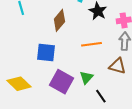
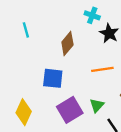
purple square: (61, 82) -> (70, 110), turned 30
yellow diamond: (19, 84) -> (24, 112), turned 70

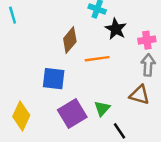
cyan line: (26, 30) -> (13, 15), moved
orange line: (102, 69) -> (97, 59), moved

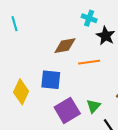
brown diamond: (70, 40) -> (65, 46), turned 40
yellow diamond: (21, 116) -> (21, 92), moved

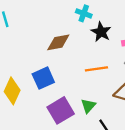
orange line: (89, 62) -> (96, 69), moved
blue square: (51, 80) -> (43, 78), turned -30

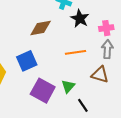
purple square: (61, 110) -> (43, 91), turned -30

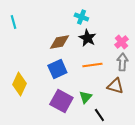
black star: (80, 18) -> (87, 38), moved
pink cross: (106, 28) -> (121, 42), turned -32
blue square: (27, 61) -> (57, 69), moved

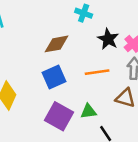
black star: (87, 38) -> (108, 39), moved
green triangle: (85, 97) -> (88, 111), turned 40

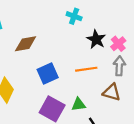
brown diamond: (57, 44) -> (26, 44), moved

